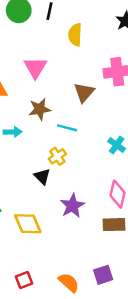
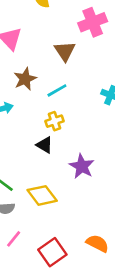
cyan line: (67, 128) -> (57, 90), turned -30
yellow cross: (57, 156) -> (55, 121), turned 30
red square: (24, 280) -> (52, 252), size x1.5

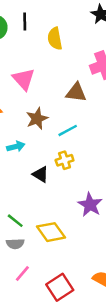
brown triangle: (65, 51) -> (76, 92), turned -50
black triangle: (45, 145) -> (41, 174), moved

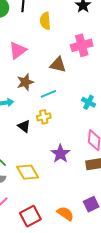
pink triangle: (24, 79) -> (18, 50), turned 30

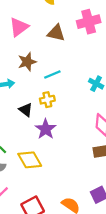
brown triangle: (58, 65) -> (56, 33), moved
purple star: (60, 154) -> (46, 129), moved

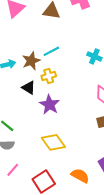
brown star: (27, 62) -> (31, 61), moved
yellow diamond: (30, 160) -> (53, 142), moved

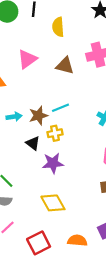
purple star: (49, 105) -> (53, 163), turned 30
orange semicircle: (80, 176) -> (77, 241), turned -30

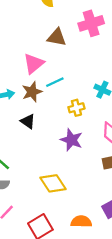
pink triangle: (27, 59) -> (34, 63), moved
yellow cross: (55, 133) -> (76, 108), moved
purple star: (53, 163) -> (71, 140), moved, turned 30

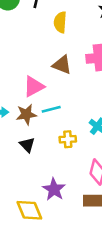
black triangle: (28, 121) -> (27, 145), moved
purple star: (71, 140) -> (54, 189), moved

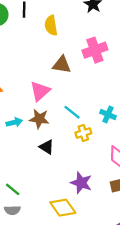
cyan line: (51, 109) -> (72, 112), moved, turned 66
brown star: (26, 114) -> (39, 119), turned 30

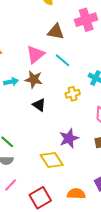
cyan line: (72, 112) -> (63, 60), moved
purple star: (81, 183) -> (69, 138), turned 30

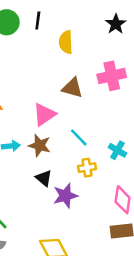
cyan line: (63, 60) -> (79, 137), moved
purple star: (69, 138) -> (65, 196), moved

